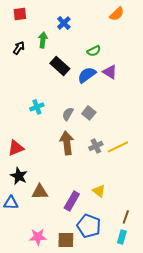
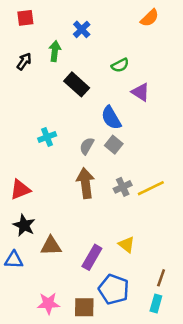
blue semicircle: (87, 75) -> (111, 118), moved, turned -84

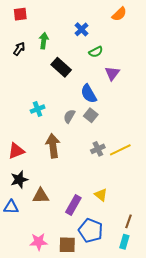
blue cross: (82, 29) -> (82, 29), moved
purple triangle: (141, 92) -> (112, 73), turned 35
brown arrow: (86, 183) -> (53, 146), moved
black star: (24, 225) -> (19, 179), turned 30

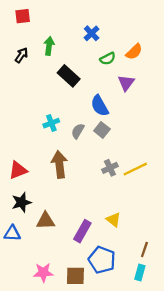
orange semicircle: (119, 14) -> (134, 52), moved
cyan cross: (38, 109) -> (51, 123), moved

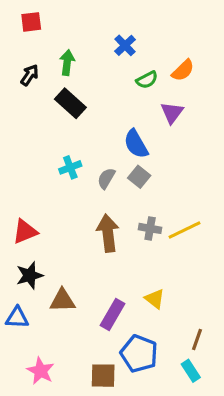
black rectangle: (69, 76) -> (70, 103), moved
brown arrow: (59, 164) -> (108, 233), moved
gray cross: (110, 168) -> (150, 228), turned 35
pink star: (43, 272) -> (41, 371), moved, turned 30
cyan rectangle: (140, 272) -> (191, 371), turned -49

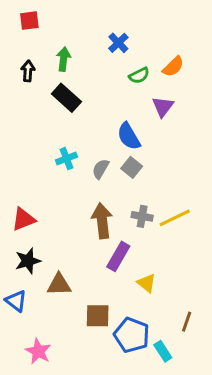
black arrow: (30, 75) -> (28, 71), turned -30
purple rectangle: (113, 314) -> (118, 256), moved
blue triangle: (17, 318) -> (16, 301), turned 35
cyan rectangle: (191, 371) -> (163, 351), moved
brown square: (103, 376) -> (98, 316), moved

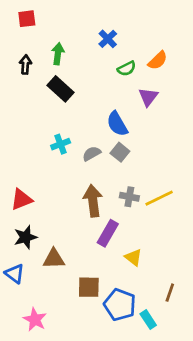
gray semicircle: (101, 169) -> (92, 154), turned 30

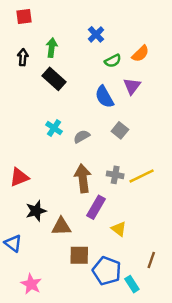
blue semicircle: (117, 124) -> (104, 97), moved
cyan cross: (61, 144) -> (54, 128), turned -35
gray square: (120, 152) -> (120, 130), moved
black star: (25, 237) -> (36, 211), moved
brown triangle: (54, 259) -> (61, 226), moved

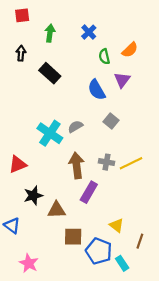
green arrow: (52, 48) -> (50, 33), moved
green semicircle: (113, 61) -> (104, 57), turned 104
cyan cross: (54, 128) -> (50, 133), moved, size x1.6
yellow triangle: (119, 229) -> (117, 225), moved

